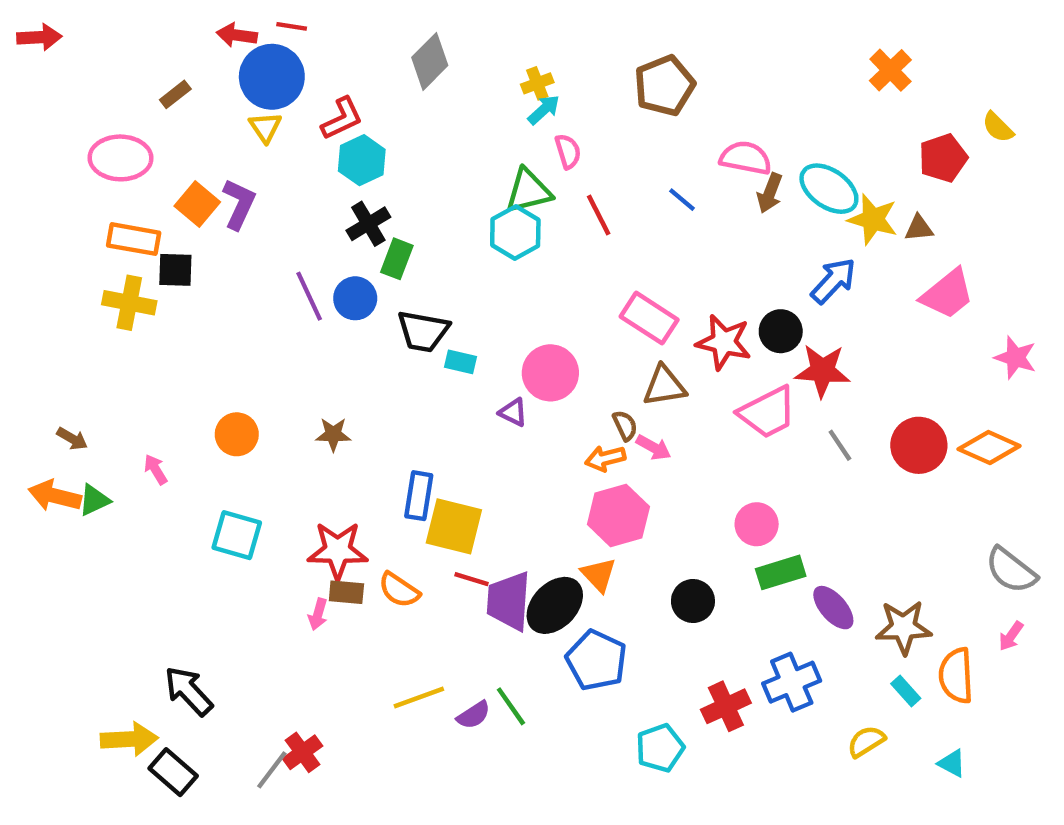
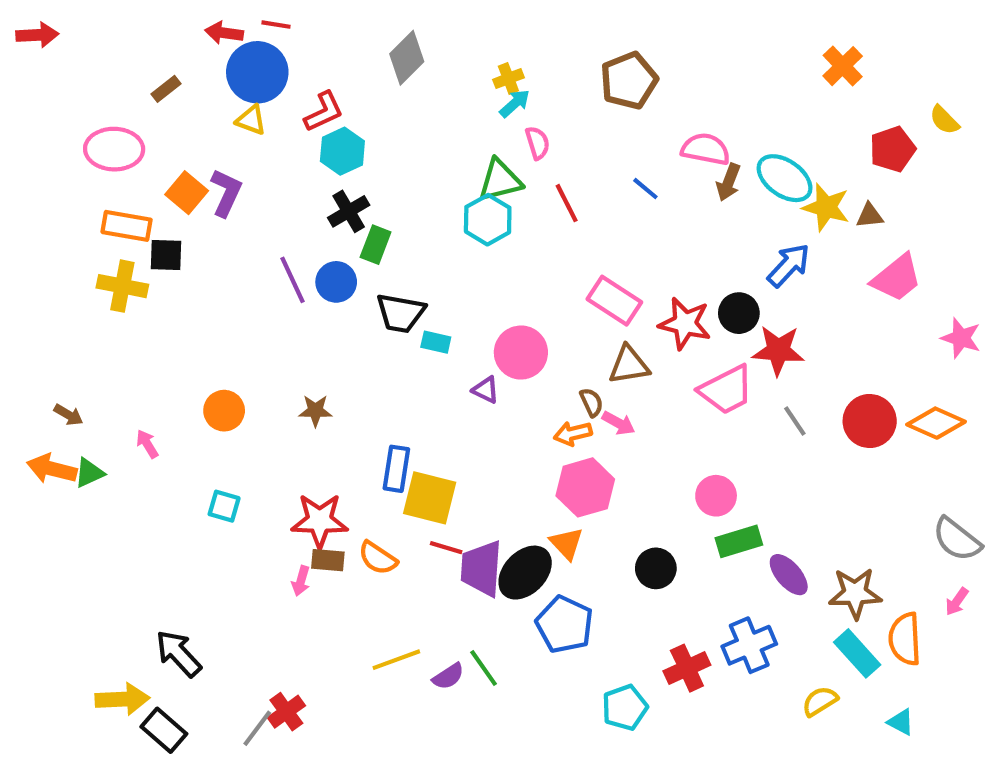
yellow triangle: (265, 127) -> (251, 120), turned -36
cyan square: (237, 535) -> (224, 506), size x0.7
cyan rectangle: (906, 691) -> (857, 653), size x1.6

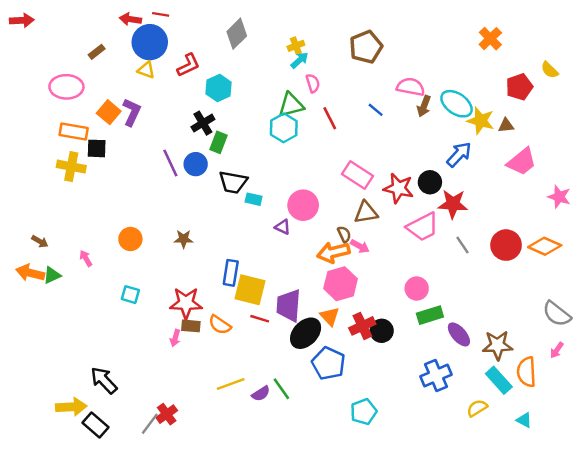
cyan hexagon: (342, 151) -> (219, 88), moved
orange arrow: (573, 433) -> (333, 252), size x1.5
purple trapezoid: (481, 568) -> (289, 305), moved
red cross: (687, 668) -> (362, 326), moved

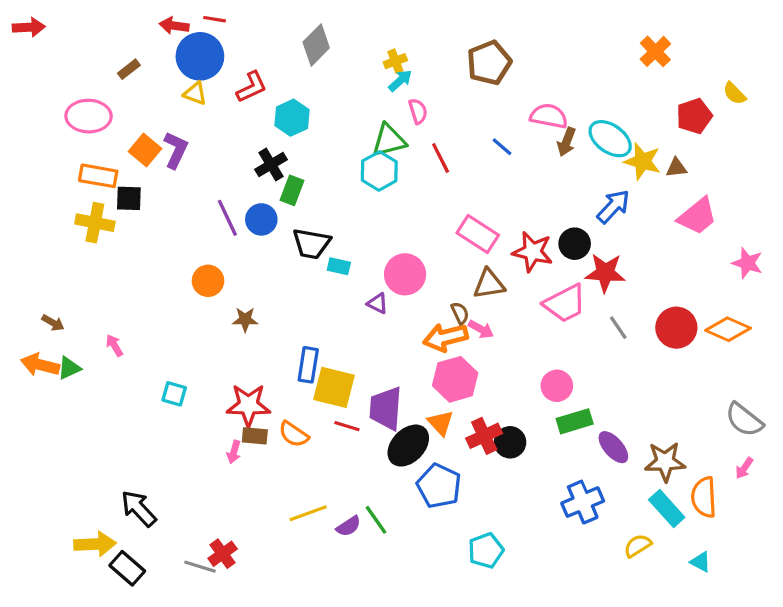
orange circle: (130, 239) -> (208, 281), moved
gray line: (150, 424) -> (200, 567), turned 70

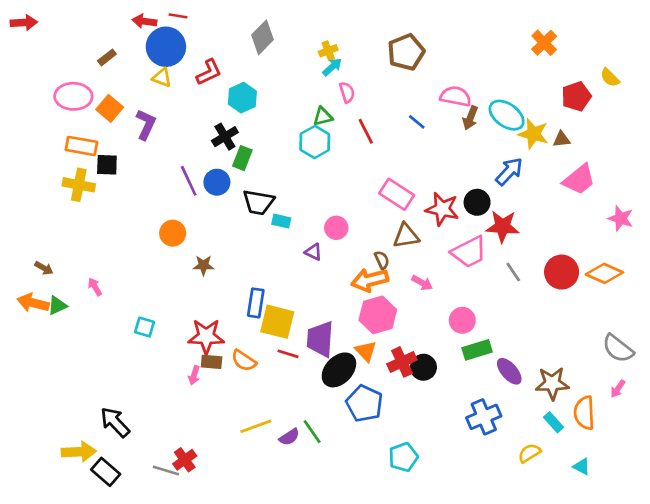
green triangle: (389, 140) -> (323, 116), size x0.7
orange square: (145, 150) -> (110, 108), moved
pink circle: (405, 274) -> (336, 228), size x0.7
pink arrow: (481, 329) -> (422, 283), moved
cyan rectangle: (667, 509) -> (554, 422), size x0.7

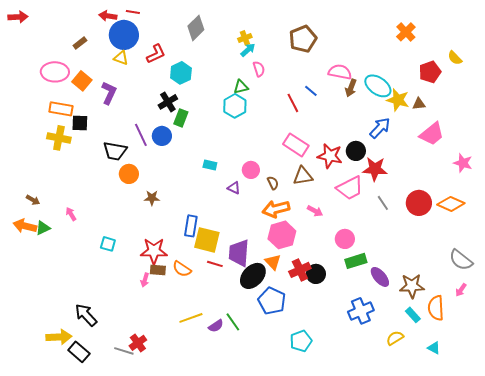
red line: (366, 131) -> (293, 103), moved
black trapezoid: (258, 202) -> (115, 151), moved
brown semicircle: (382, 260) -> (273, 183), moved

